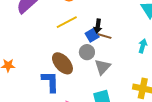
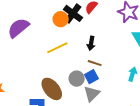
black arrow: (98, 26) -> (91, 43), moved
blue square: (92, 35) -> (91, 77), moved

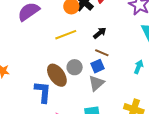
black arrow: (91, 43) -> (100, 33), turned -144
gray circle: (77, 79) -> (75, 67), moved

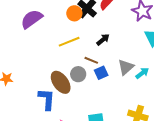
brown line: (102, 53) -> (91, 60), moved
cyan arrow: (139, 67) -> (142, 73), turned 32
gray triangle: (96, 83) -> (126, 67), moved

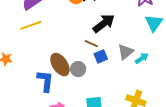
black arrow: (103, 40) -> (104, 23), size x1.6
yellow line: (69, 42) -> (31, 25), moved
gray circle: (78, 74) -> (78, 69), moved

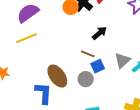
black arrow: (104, 23) -> (99, 33), size x0.7
gray circle: (78, 69) -> (86, 79), moved

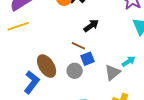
gray triangle: (122, 60) -> (113, 72), moved
blue L-shape: (43, 93) -> (32, 82), turned 30

